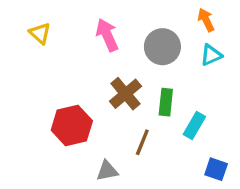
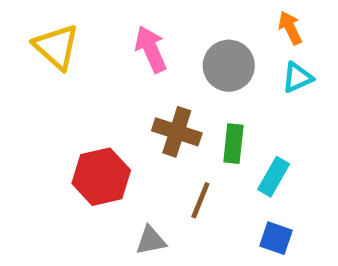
yellow triangle: (40, 33) -> (56, 47), size x1.5
brown cross: (126, 94) -> (177, 132), turned -32
blue square: (216, 169) -> (276, 238), moved

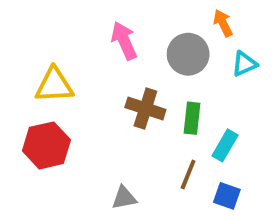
orange arrow: (290, 28) -> (223, 23), moved
yellow triangle: (56, 47) -> (54, 85), moved, turned -45
red hexagon: (101, 177) -> (46, 145), moved
brown line: (200, 200) -> (188, 175), moved

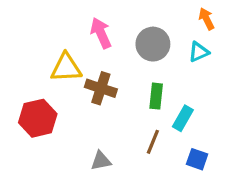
orange arrow: (223, 23) -> (207, 19), moved
yellow triangle: (54, 85) -> (66, 68), moved
brown cross: (145, 109) -> (101, 88), moved
blue square: (227, 196) -> (197, 159), moved

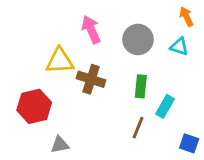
cyan triangle: (199, 52) -> (179, 47), turned 42
blue square: (197, 159) -> (189, 143), moved
gray triangle: (101, 161) -> (60, 145), moved

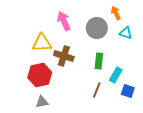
orange arrow: (186, 17) -> (116, 13), moved
red hexagon: (34, 106) -> (40, 75), moved
blue square: (189, 143) -> (128, 91), moved

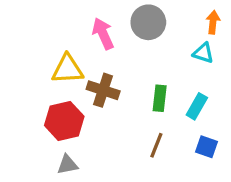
orange arrow: (116, 13) -> (213, 22), moved, turned 32
gray circle: (97, 28) -> (148, 22), moved
cyan rectangle: (116, 75) -> (197, 106), moved

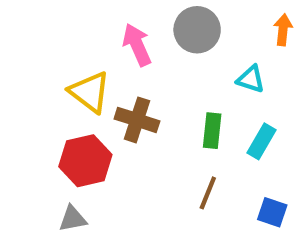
cyan triangle: (203, 53) -> (251, 79), moved
yellow triangle: (67, 69) -> (90, 92), turned 40
blue square: (207, 147) -> (272, 212), moved
gray triangle: (67, 165) -> (73, 219), moved

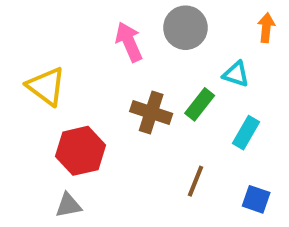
yellow triangle: (90, 92) -> (46, 86), moved
brown cross: (137, 120) -> (151, 112), moved
green rectangle: (212, 131) -> (200, 104), moved, turned 32

